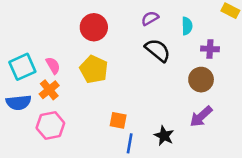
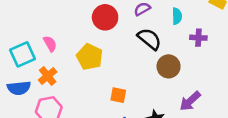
red circle: (94, 27) -> (105, 17), moved
pink semicircle: (53, 66) -> (50, 44), moved
brown circle: (201, 80) -> (169, 66), moved
orange square: (118, 120) -> (118, 95), moved

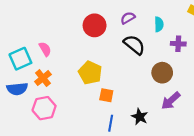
yellow pentagon: (90, 57) -> (90, 73), moved
brown circle: (169, 66) -> (162, 73), moved

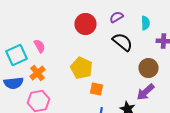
purple arrow: (171, 101) -> (145, 92), moved

